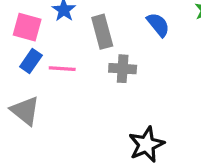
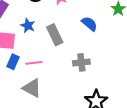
gray cross: (123, 69) -> (81, 62), moved
gray triangle: (25, 111) -> (32, 88), moved

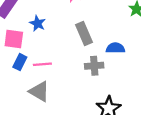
blue semicircle: (89, 24) -> (115, 48), moved, turned -42
gray rectangle: (55, 35) -> (84, 33), moved

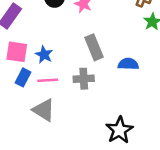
blue star: (38, 23) -> (44, 55), moved
gray cross: (94, 66) -> (84, 79), moved

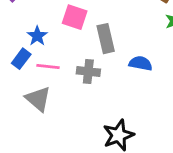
pink square: (17, 52) -> (75, 17), moved
blue star: (44, 55) -> (37, 36), moved

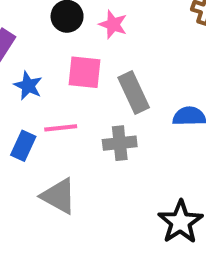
blue star: (37, 36) -> (28, 86), moved
pink line: (48, 66) -> (61, 128), moved

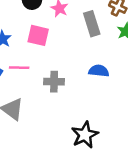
gray rectangle: (134, 92) -> (92, 24), moved

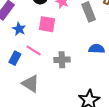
pink line: (19, 68) -> (34, 51), turned 35

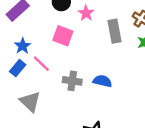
blue star: (19, 29) -> (23, 46), moved
blue semicircle: (97, 49) -> (102, 81), moved

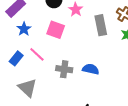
blue star: (23, 46) -> (24, 29), moved

